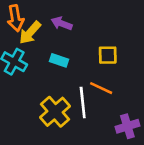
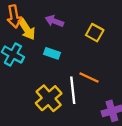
yellow arrow: (30, 33) -> (27, 29), turned -75
yellow square: (108, 55) -> (95, 33), moved, turned 30

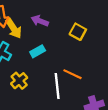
cyan rectangle: (52, 53) -> (38, 51), turned -48
yellow cross: (49, 98) -> (19, 81), moved, size x0.7

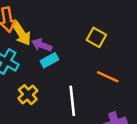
purple arrow: (40, 21) -> (42, 45), moved
orange line: (72, 74) -> (108, 77), moved

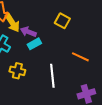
yellow square: (96, 37) -> (62, 21), moved
yellow cross: (28, 95) -> (17, 71), turned -35

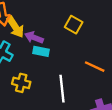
cyan rectangle: (34, 44) -> (41, 51), turned 40

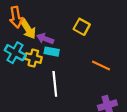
yellow cross: (21, 83) -> (33, 58), moved
white line: (62, 89) -> (55, 84), moved

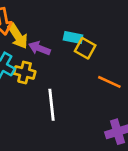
yellow square: (82, 27) -> (85, 48), moved
cyan rectangle: (52, 52) -> (73, 37), moved

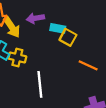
purple arrow: (39, 48) -> (35, 18), moved, turned -30

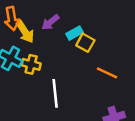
purple arrow: (35, 18) -> (50, 22), turned -30
cyan rectangle: (58, 28) -> (74, 33), turned -40

